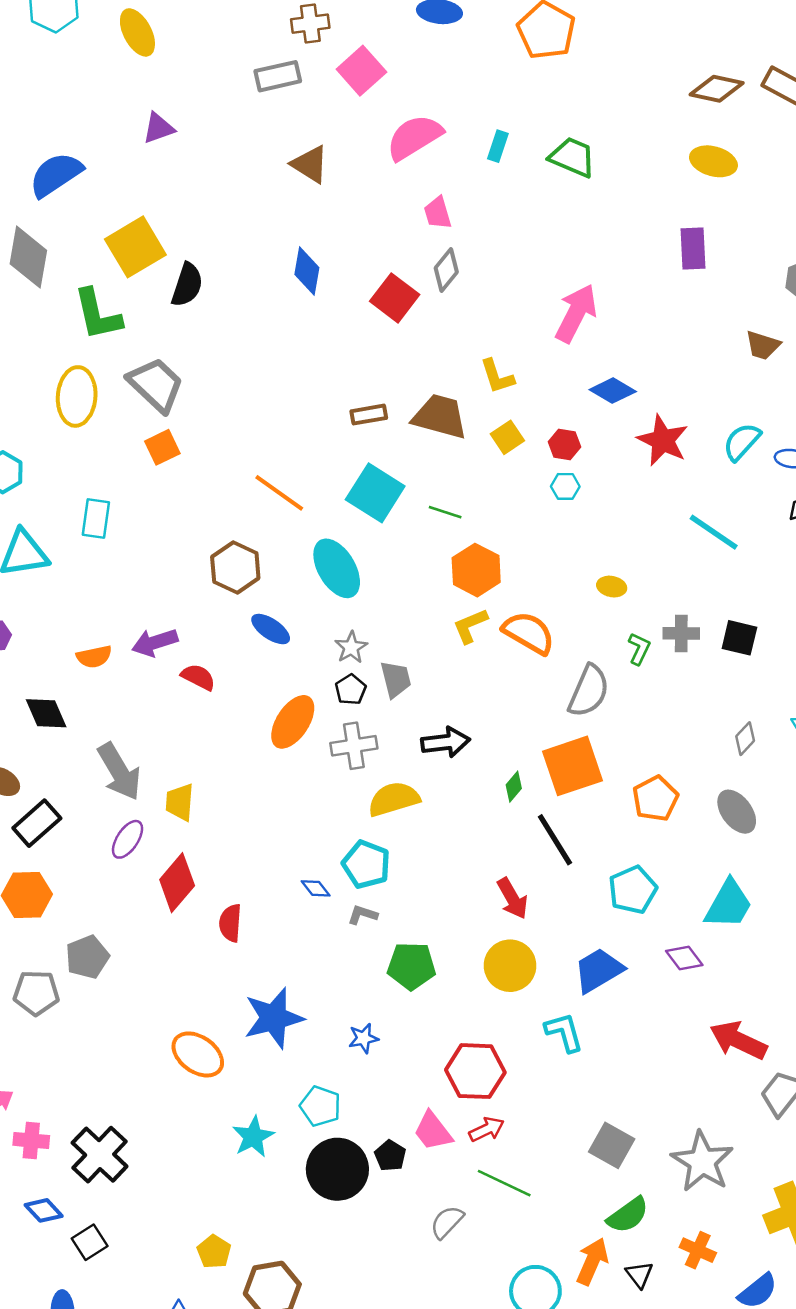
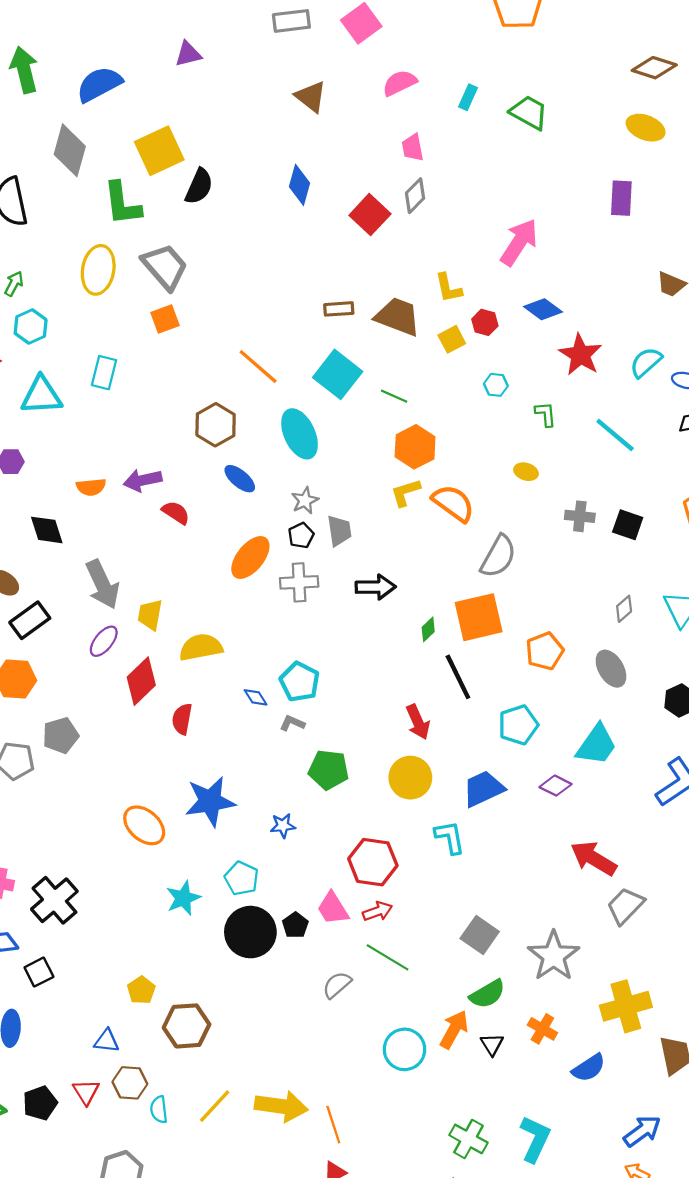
pink semicircle: (414, 137) -> (400, 83), size x0.7
red hexagon: (564, 444) -> (485, 322), moved
green L-shape: (639, 649) -> (546, 414), moved, turned -36
yellow semicircle: (394, 799) -> (201, 647), moved
purple diamond: (684, 958) -> (555, 786), turned -32

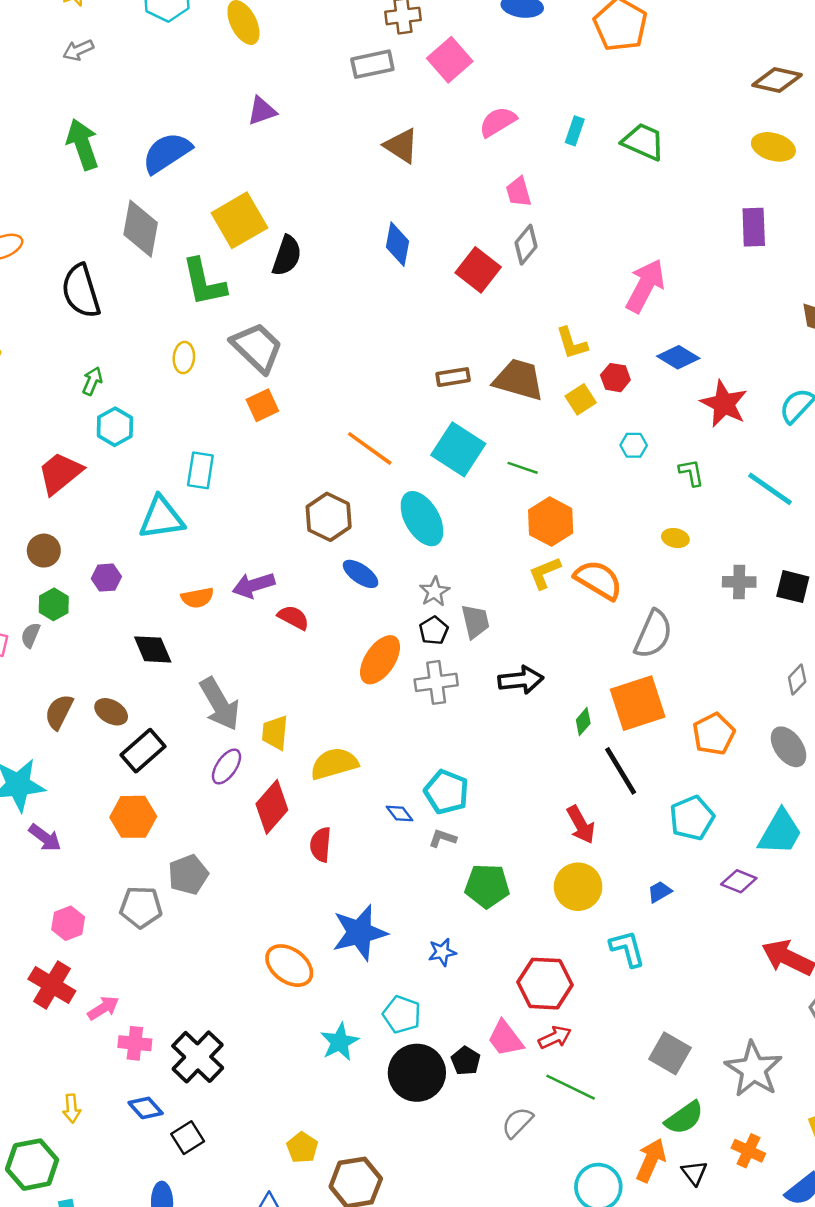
yellow ellipse: (98, 270) -> (184, 358), size x0.6
cyan triangle: (41, 396) -> (161, 518), moved
blue trapezoid: (483, 789) -> (660, 892), size x0.5

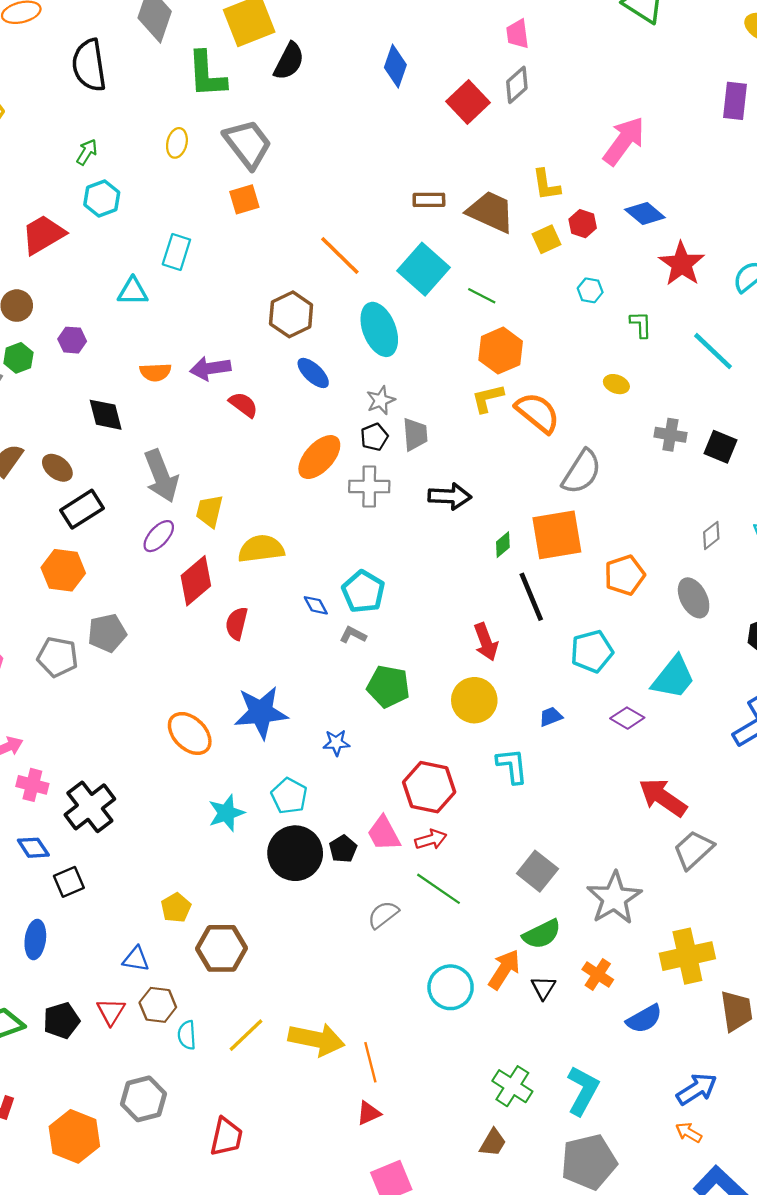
cyan triangle: (161, 518) -> (133, 291), size x0.7

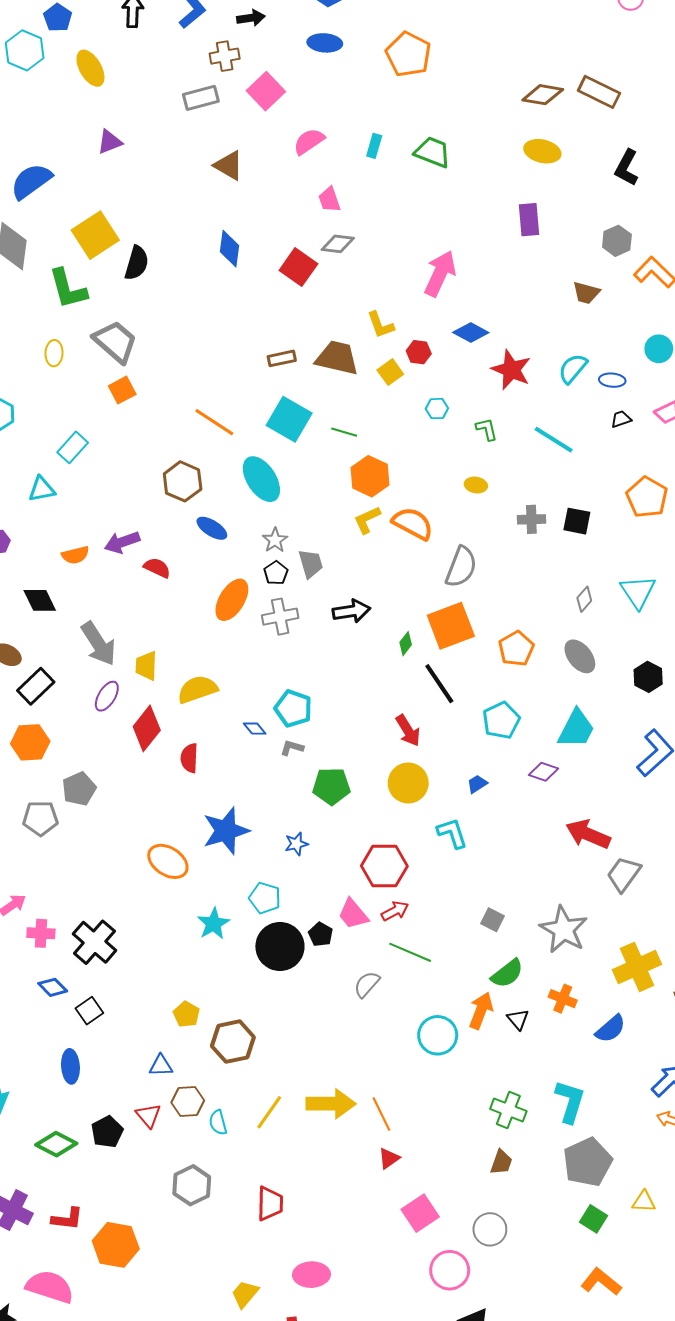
gray diamond: (517, 85) -> (338, 244), turned 60
cyan rectangle: (176, 252) -> (73, 447), turned 36
gray square: (537, 871) -> (493, 920), size x0.7
orange hexagon: (74, 1136) -> (116, 1245), moved

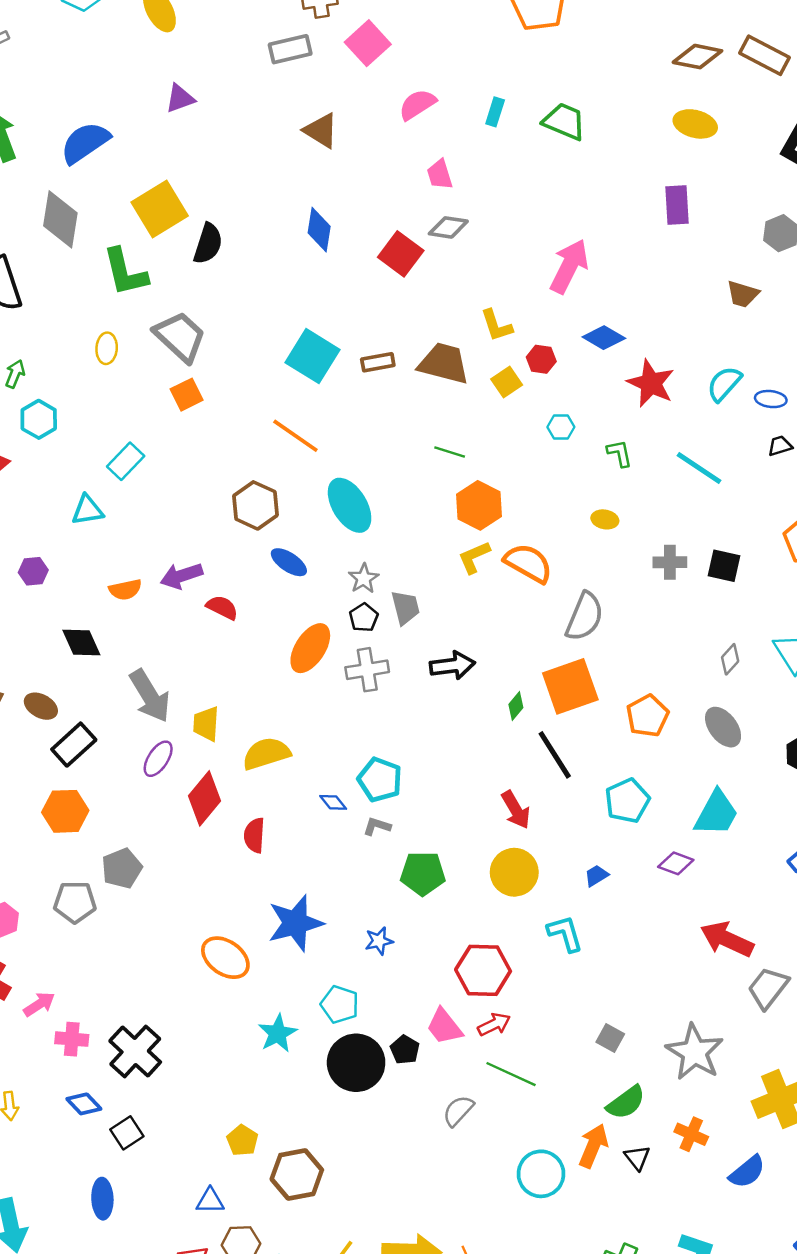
cyan square: (289, 419) -> (312, 356), moved

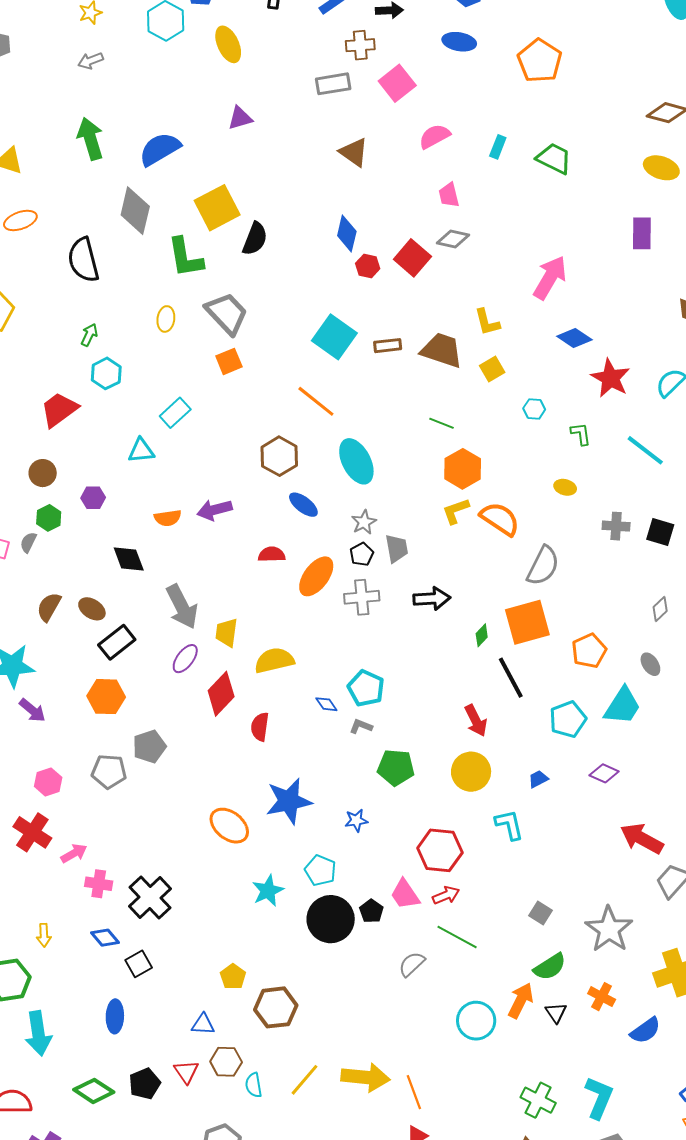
red hexagon: (541, 359) -> (368, 266), moved
red semicircle: (222, 607) -> (272, 554), moved, turned -32
gray ellipse: (723, 727) -> (650, 664), size x0.7
cyan trapezoid: (716, 813) -> (622, 706), moved

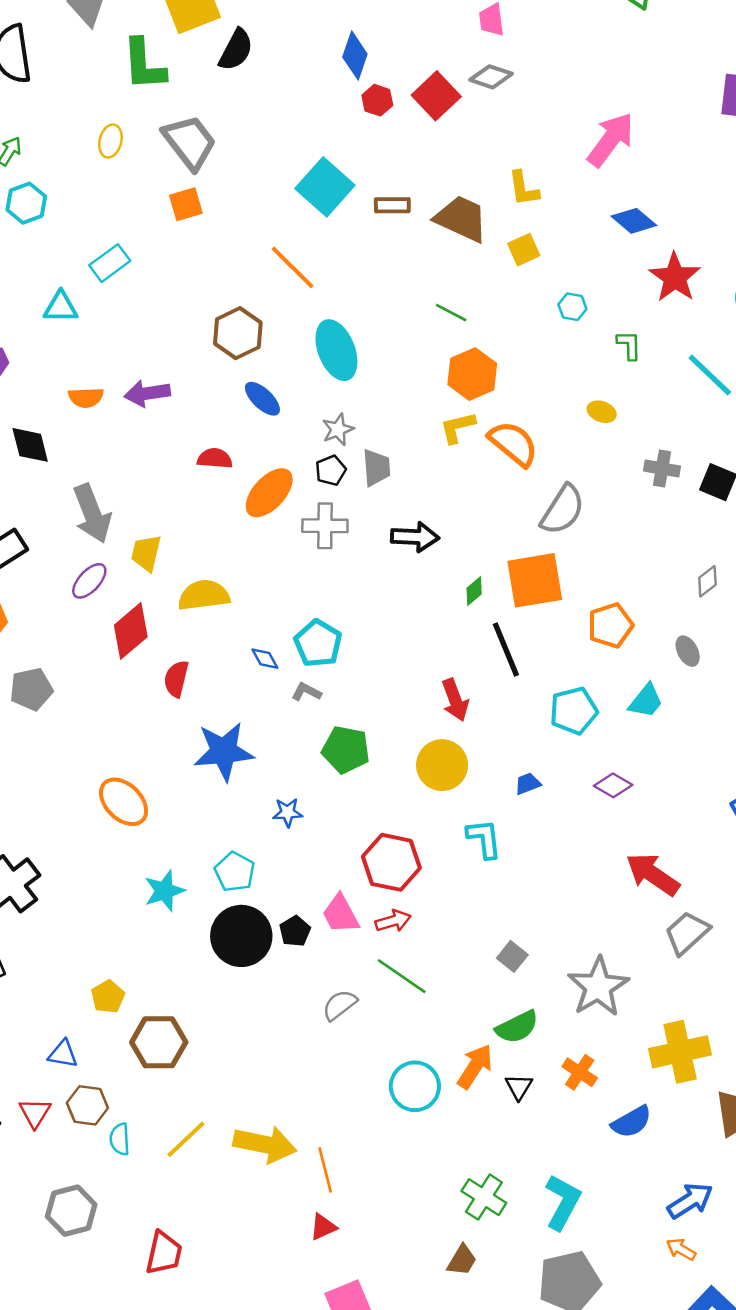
cyan trapezoid: (622, 706) -> (646, 701), size x0.7
blue star: (289, 801) -> (224, 751), moved

